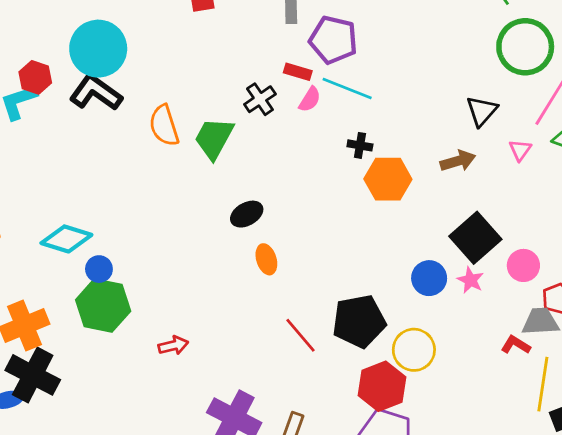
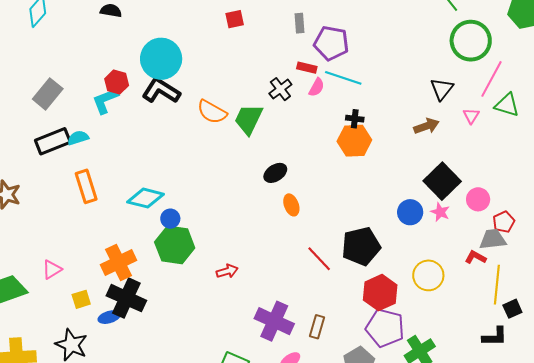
orange semicircle: (164, 126) -> (212, 112), turned -40
orange hexagon: (388, 179) -> (354, 141), moved
yellow circle: (414, 350) -> (428, 275), moved

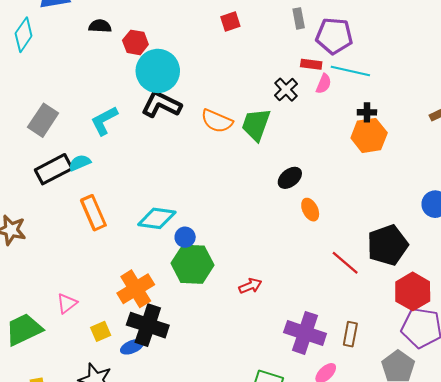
red hexagon: (117, 82) -> (135, 42), moved

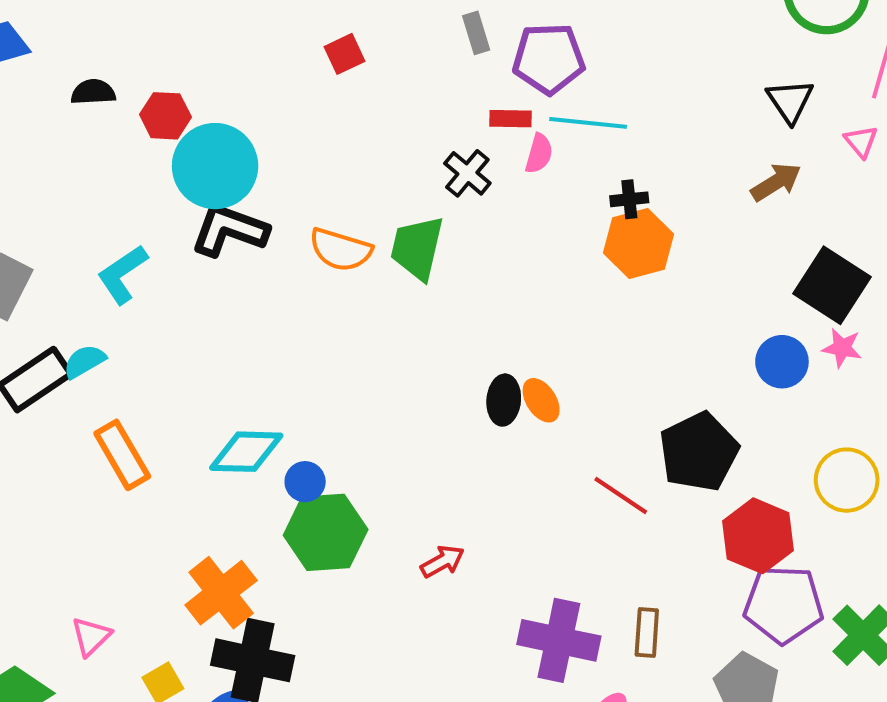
black ellipse: (290, 178) -> (504, 400), moved, turned -40

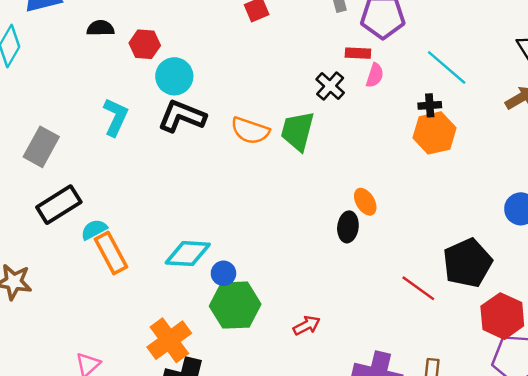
cyan line: (588, 123) -> (447, 67), moved, turned 33
cyan circle: (215, 166) -> (174, 76), size x0.7
cyan L-shape: (122, 274) -> (116, 117), moved, turned 147
cyan semicircle: (84, 361) -> (94, 230), moved
orange ellipse: (541, 400) -> (365, 202), moved

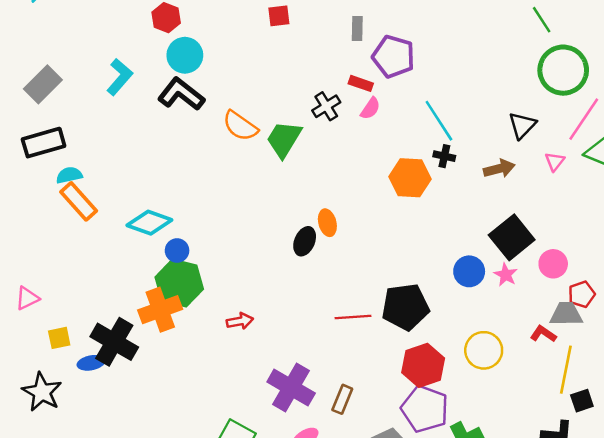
black cross: (430, 105) -> (444, 156), moved
orange rectangle: (111, 253) -> (79, 201), turned -30
red line: (418, 288) -> (353, 317), turned -56
orange cross: (169, 340) -> (160, 310), moved

